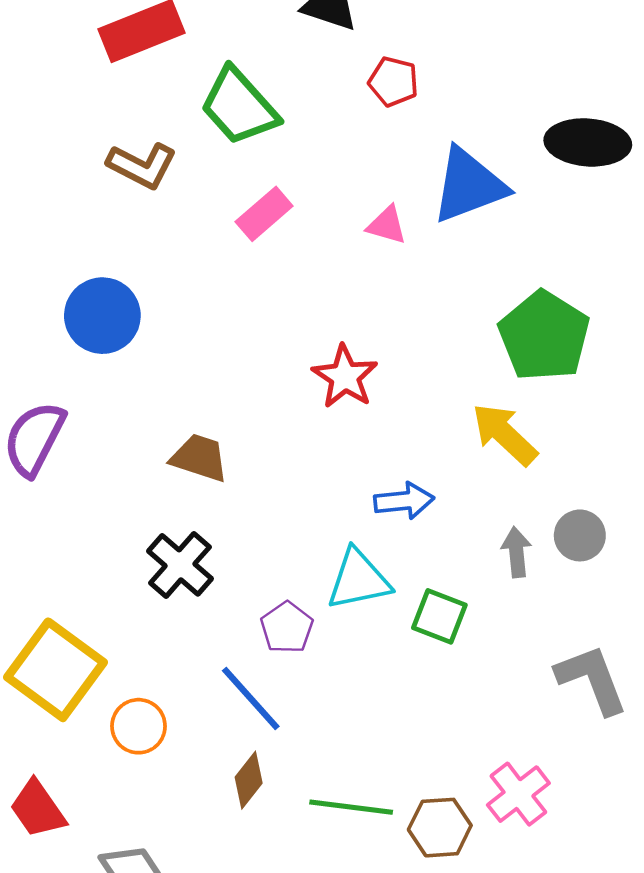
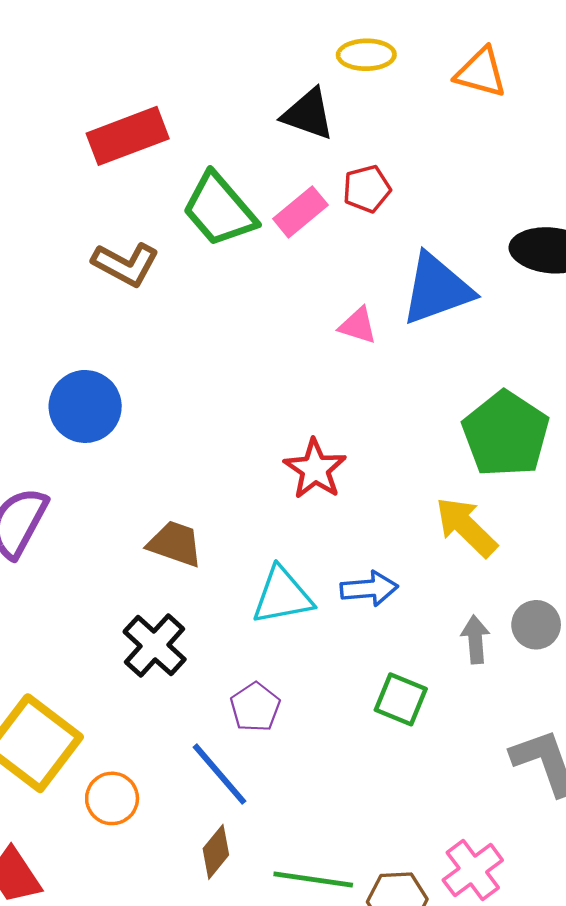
red pentagon: (393, 82) -> (367, 189), turned -30
pink rectangle: (264, 214) -> (300, 212), moved
cyan triangle: (359, 580) -> (282, 596), moved

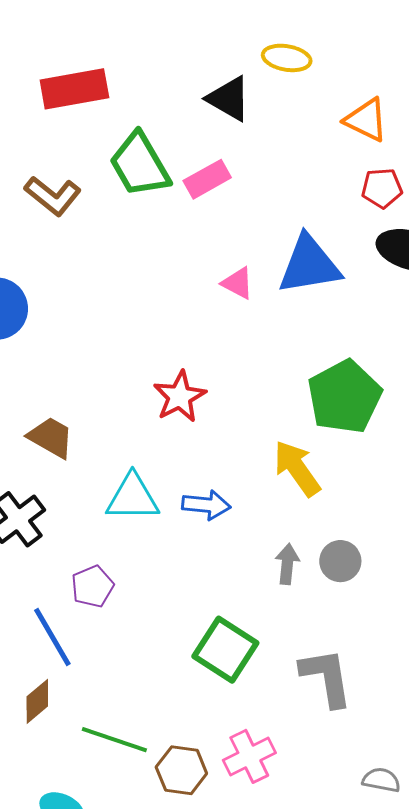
orange triangle: (481, 73) -> (366, 120), moved
red pentagon: (367, 189) -> (382, 188), moved
green square: (401, 699) -> (225, 650), moved, size x1.4

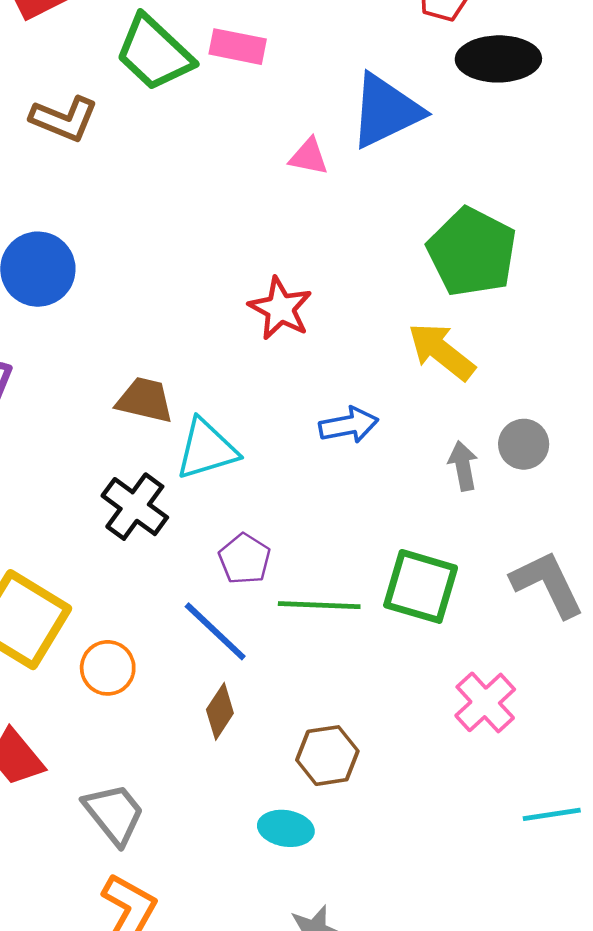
pink rectangle: (207, 179) -> (238, 47), turned 57
cyan triangle: (133, 498) -> (206, 449), moved
green line: (114, 740) -> (319, 605), moved
brown hexagon: (181, 770) -> (327, 756), moved

